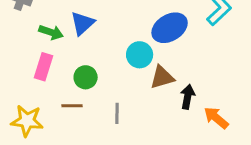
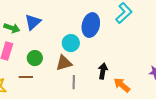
blue ellipse: (170, 28) -> (91, 25), turned -45
brown triangle: (162, 77) -> (64, 63), moved
gray line: (117, 113) -> (74, 82), moved

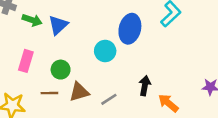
green arrow: (12, 28) -> (32, 20), moved
brown triangle: (64, 63) -> (79, 92), moved
gray line: (74, 82) -> (109, 99), turned 56

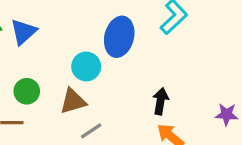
black arrow: (145, 86) -> (161, 101), moved
brown triangle: (79, 92) -> (73, 101), moved

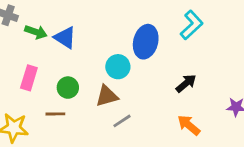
blue triangle: (23, 32) -> (65, 38), turned -45
black arrow: (161, 101) -> (186, 83), moved, turned 40

